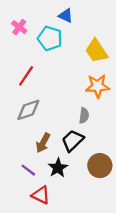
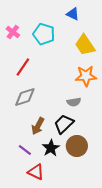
blue triangle: (66, 16) -> (73, 14), moved
pink cross: (19, 27) -> (13, 32), moved
gray semicircle: (84, 116) -> (74, 102), turned 72
brown circle: (100, 166) -> (77, 146), moved

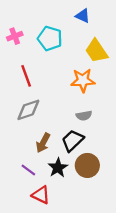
pink cross: (13, 32) -> (15, 36), turned 32
red line: (23, 67) -> (26, 76), turned -54
orange star: (86, 76) -> (83, 80), moved

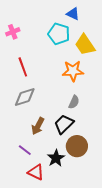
cyan pentagon: (50, 38) -> (59, 34), moved
gray semicircle: (84, 116) -> (74, 102), turned -56
black star: (58, 168) -> (56, 158), moved

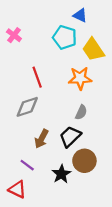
pink cross: (13, 32) -> (14, 35), turned -32
red line: (23, 67) -> (37, 77), moved
red triangle: (36, 172) -> (17, 189), moved

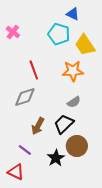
gray semicircle: (81, 112) -> (74, 102), turned 32

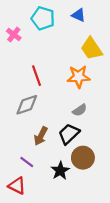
cyan pentagon: (59, 34) -> (43, 18), moved

